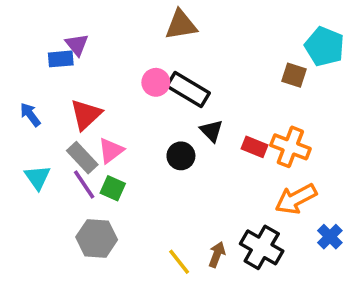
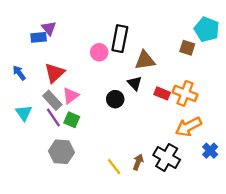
brown triangle: (181, 25) -> (145, 60), moved
black rectangle: (188, 89) -> (120, 39), moved, turned 70

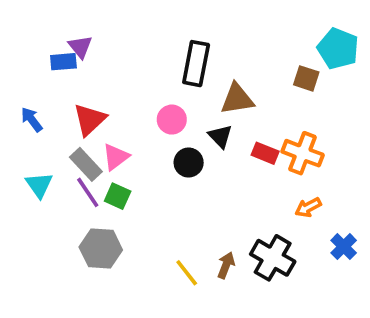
pink circle: (99, 52) -> (172, 120), moved
orange arrow: (188, 127) -> (308, 207), size x0.6

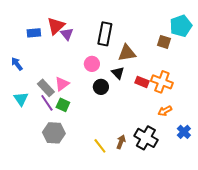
purple triangle: (80, 47) -> (67, 34), moved
cyan pentagon: (338, 49) -> (181, 26), turned 30
red triangle: (90, 120) -> (56, 26), moved

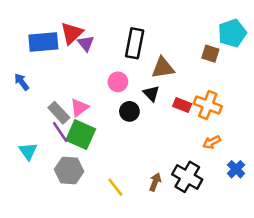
blue rectangle: (34, 33) -> (43, 42), size x1.6
cyan triangle: (21, 99) -> (28, 151), moved
green square: (63, 105) -> (81, 135), size x1.6
yellow line: (100, 146) -> (115, 187), moved

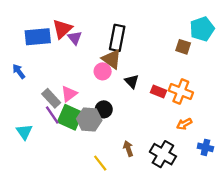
brown triangle: (163, 68) -> (112, 59), moved, turned 45
black circle: (129, 111) -> (104, 109), moved
blue cross: (236, 169) -> (205, 147), turned -32
gray hexagon: (69, 170) -> (89, 119), moved
brown arrow: (155, 182) -> (128, 149), moved, turned -40

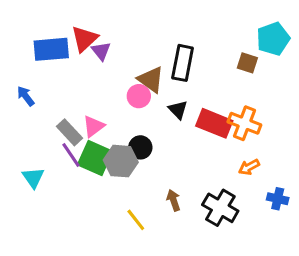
black rectangle: (117, 38) -> (183, 63), moved
red rectangle: (158, 92) -> (214, 123), size x1.6

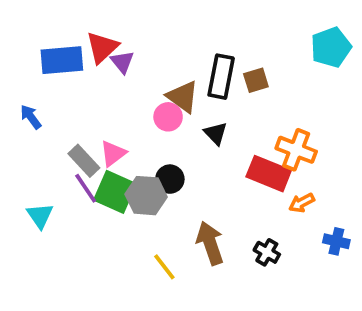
brown square: (247, 63) -> (256, 80), moved, turned -35
red rectangle: (214, 123) -> (269, 174), moved
brown arrow: (174, 200) -> (210, 243), size x1.6
black cross: (220, 208) -> (267, 252), size x0.6

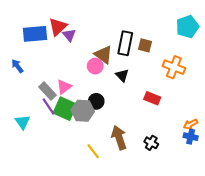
brown square: (256, 80) -> (145, 45), turned 32
orange cross: (296, 150) -> (174, 67), moved
red rectangle: (269, 174) -> (152, 98), size x0.7
orange arrow: (302, 203) -> (191, 124), moved

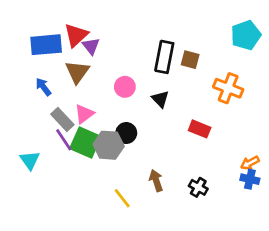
brown triangle: (103, 55) -> (77, 72), moved, turned 30
blue arrow: (17, 66) -> (43, 87), moved
brown arrow: (119, 138) -> (156, 181), size x0.7

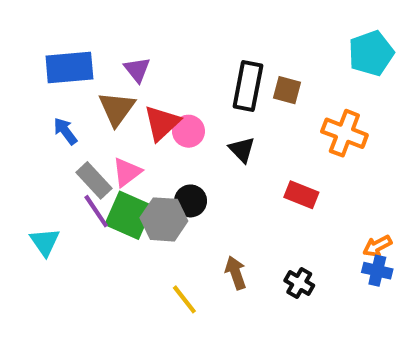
red triangle: (76, 35) -> (162, 123), moved

